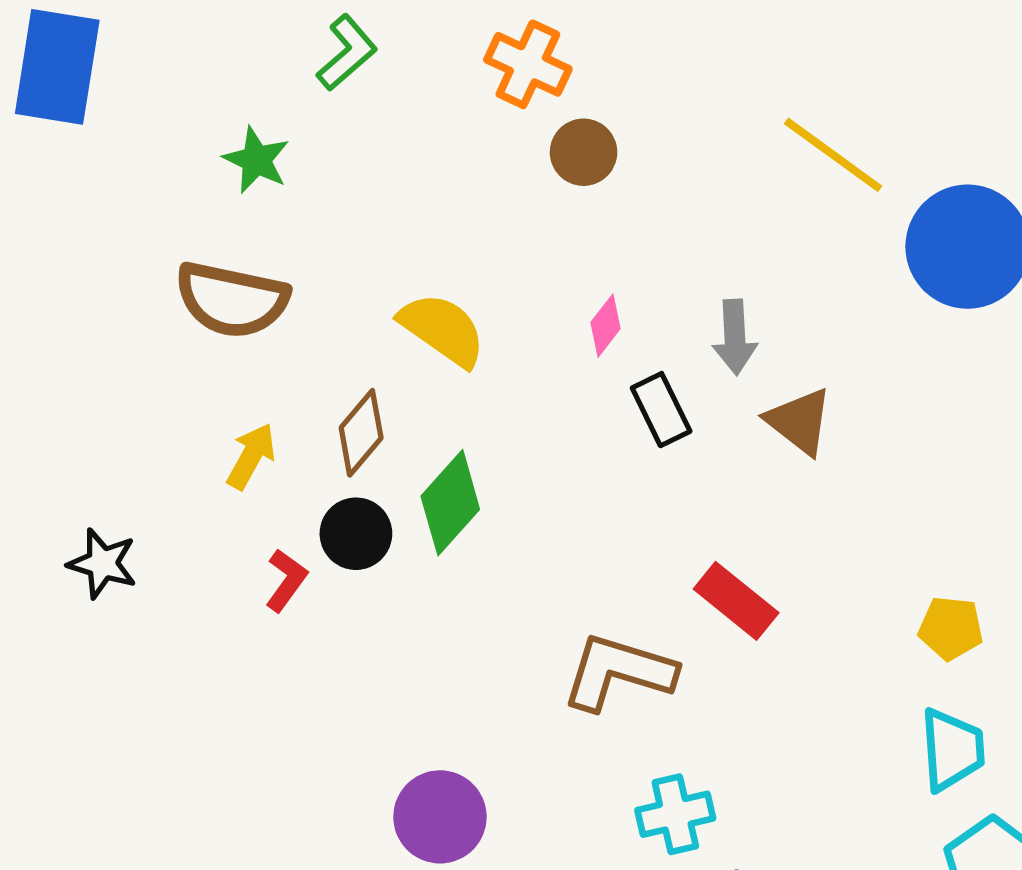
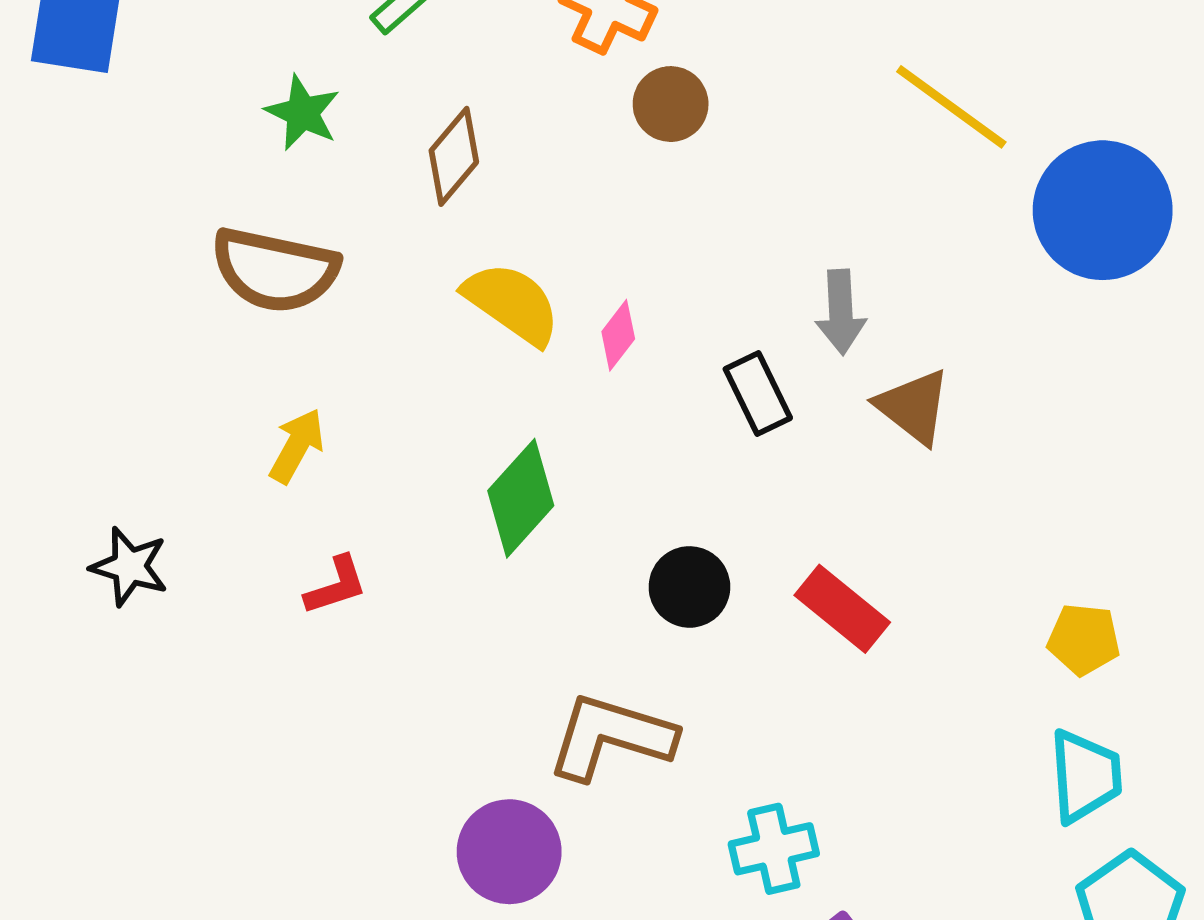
pink diamond: (605, 326) -> (618, 335), moved
brown diamond: (361, 433) -> (454, 156), moved
black circle: (356, 534) -> (689, 587), moved
red L-shape: (286, 580) -> (336, 586), turned 36
brown L-shape: (618, 672) -> (611, 737), moved

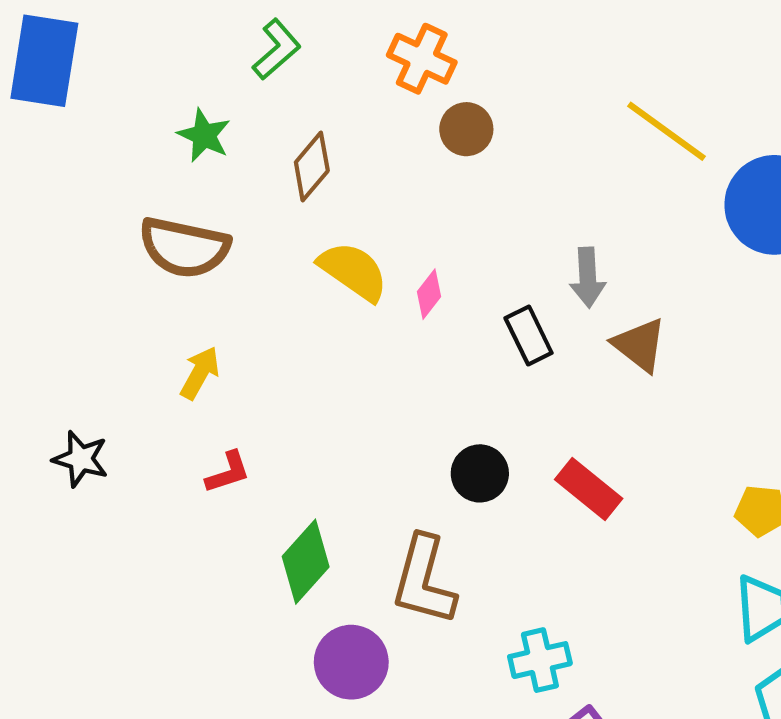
green diamond: (521, 498) -> (306, 562), moved
brown L-shape: (611, 737) -> (424, 580), turned -92

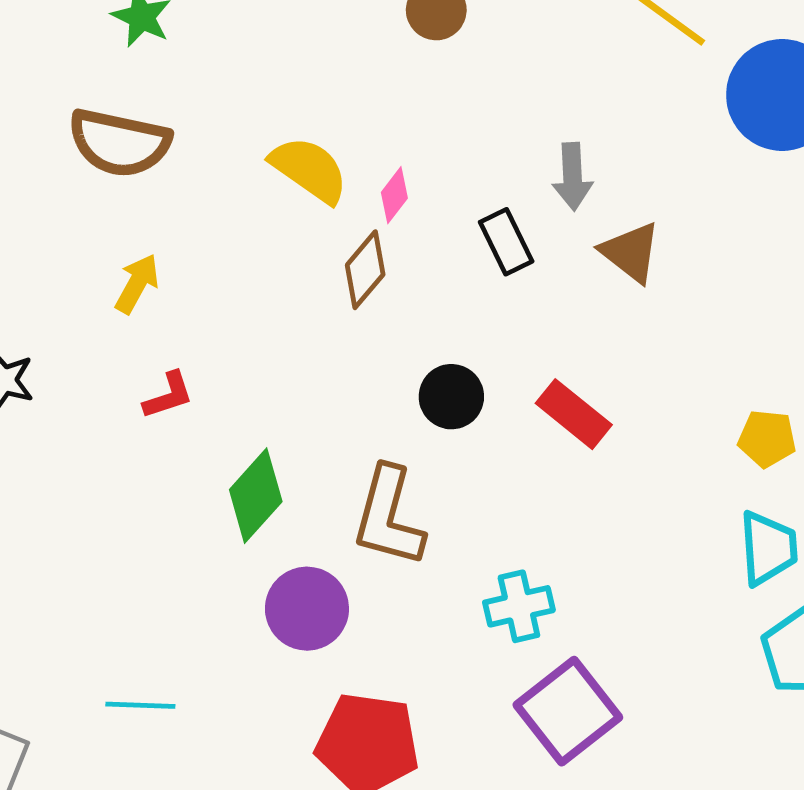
brown diamond: (312, 167) -> (365, 270), moved

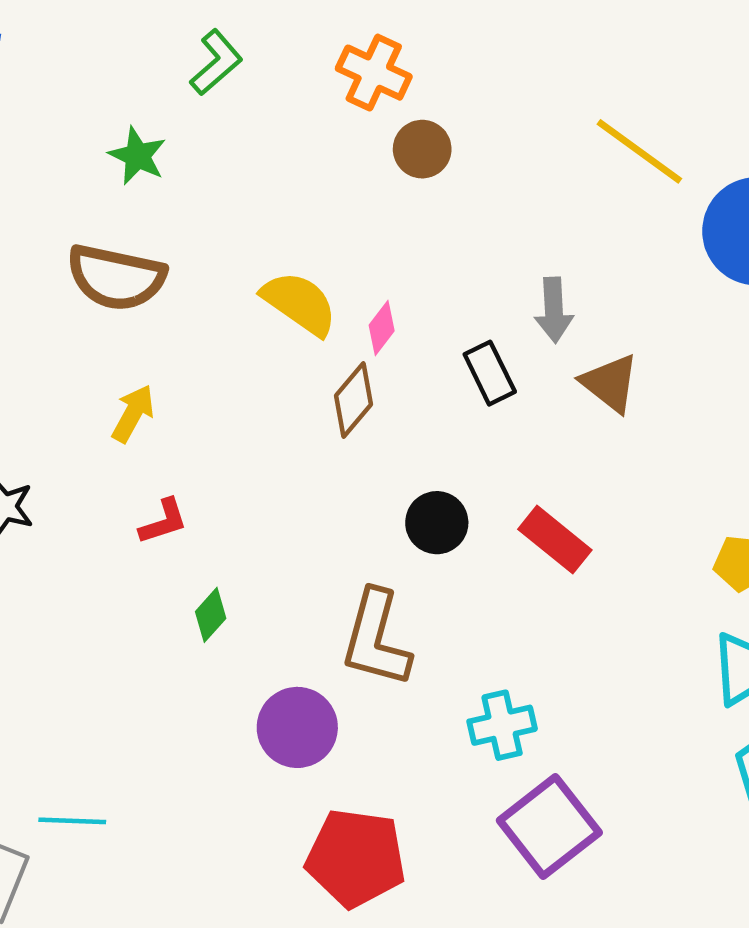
green diamond: (256, 496) -> (211, 615), moved, size x0.6
cyan line: (140, 705) -> (72, 821), moved

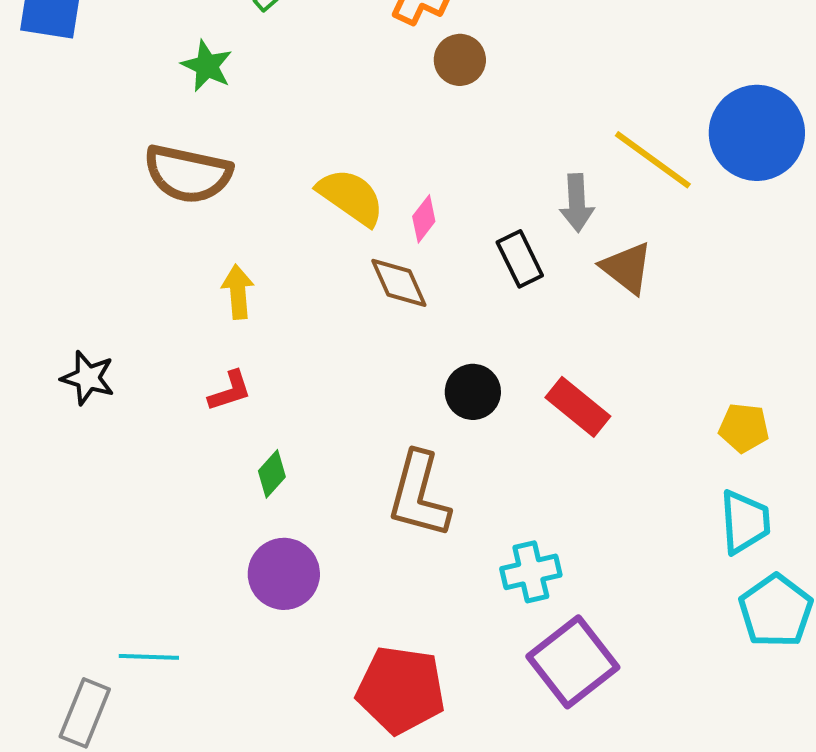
yellow line: (639, 151) -> (653, 160), moved
brown diamond: (354, 400) -> (399, 283), turned -64
yellow arrow: (133, 414) -> (238, 292), moved, turned -34
purple circle: (297, 727) -> (284, 574), moved

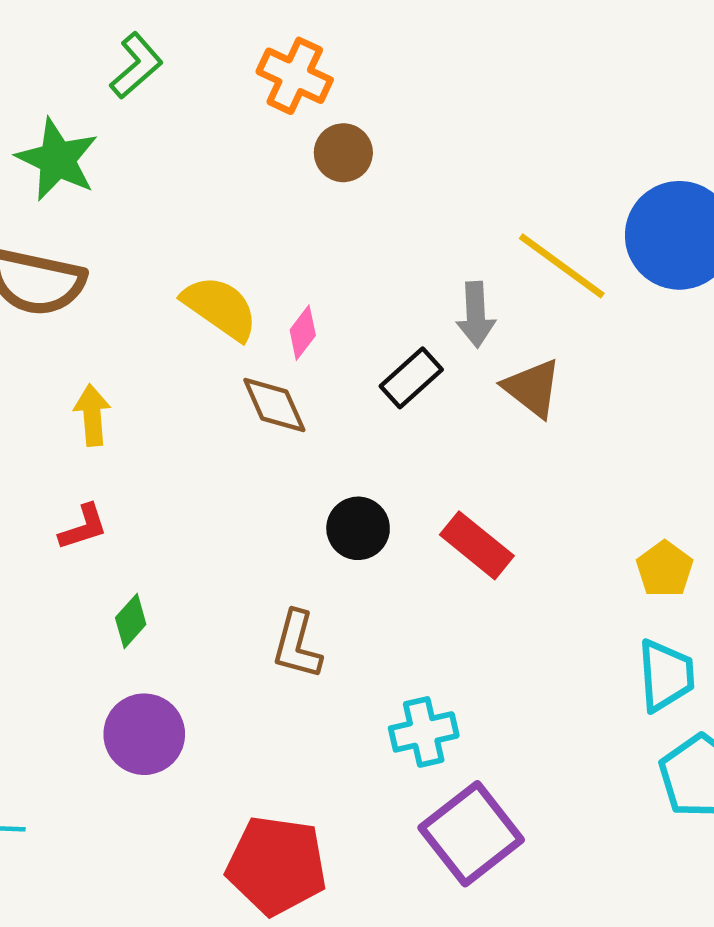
green star: (207, 66) -> (57, 160), size x1.4
black rectangle: (520, 259) -> (411, 378), turned 74
yellow pentagon: (744, 428) -> (665, 569), turned 30
brown L-shape: (419, 495) -> (297, 645), size x0.7

